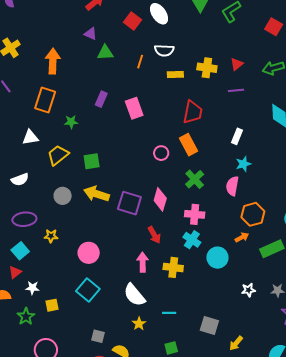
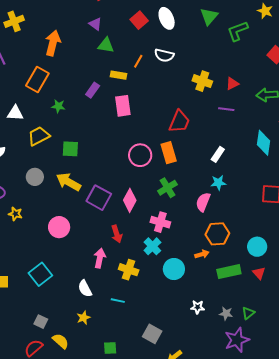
yellow rectangle: (175, 75) -> (118, 75), moved
pink circle: (161, 153) -> (140, 155), size x1.5
pink circle: (89, 253) -> (59, 227), moved
white semicircle: (134, 295) -> (85, 289), size x0.7
cyan line: (169, 313) -> (118, 301), moved

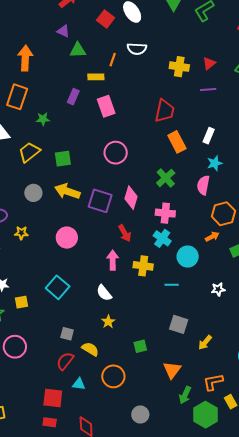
orange rectangle: (169, 153) -> (177, 142), moved
pink circle: (140, 155) -> (116, 153), moved
cyan line: (118, 301) -> (172, 285), moved

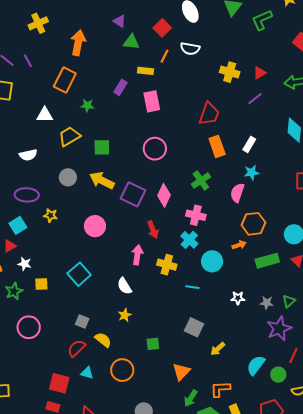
red square: (106, 19) -> (162, 28), moved
purple line: (208, 90) -> (255, 99), turned -42

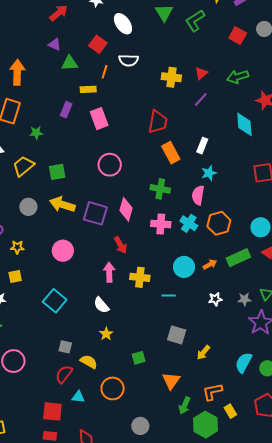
green cross: (201, 181) -> (160, 189), turned -36
cyan cross: (189, 240) -> (189, 223), moved
orange arrow: (239, 245) -> (210, 264), moved
yellow square: (41, 284) -> (15, 276), moved

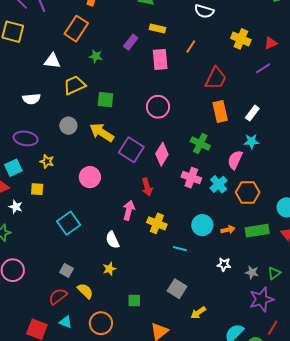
orange line: (105, 72) -> (191, 46), moved

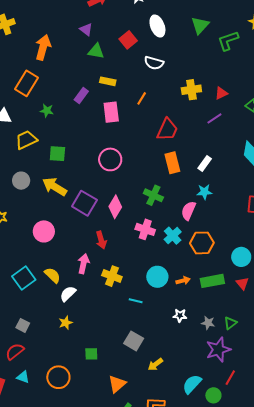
yellow cross: (241, 39) -> (191, 90), turned -30
white semicircle: (112, 240) -> (68, 294), turned 72
yellow semicircle: (85, 291) -> (52, 275), moved

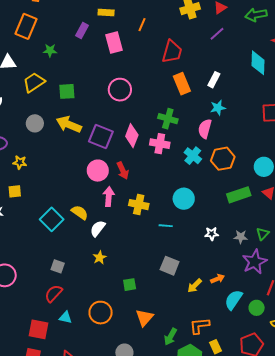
pink cross: (145, 229) -> (160, 144), moved
pink circle: (44, 231) -> (98, 171), moved
orange arrow: (183, 281) -> (218, 279), moved
orange triangle: (117, 384) -> (144, 318), moved

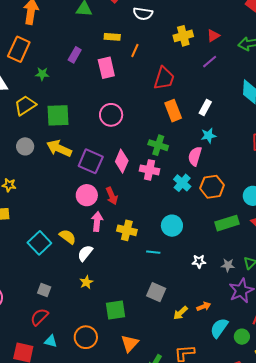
yellow rectangle: (106, 13) -> (112, 37), moved
green square: (67, 91) -> (58, 115), size x1.4
green square: (130, 285) -> (116, 310), size x1.5

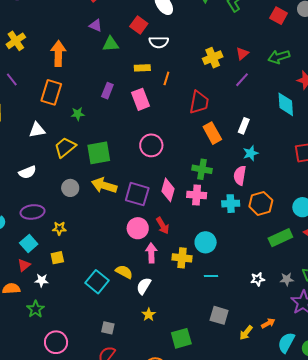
white semicircle: (143, 14) -> (159, 42), moved
cyan cross: (182, 183) -> (231, 204), turned -36
cyan circle: (172, 226) -> (206, 242), moved

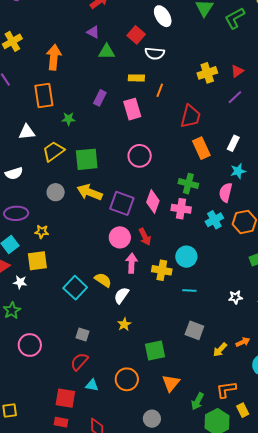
orange rectangle: (51, 92) -> (44, 96), turned -30
cyan cross: (231, 204) -> (214, 220), turned -30
yellow square: (57, 258) -> (37, 261), size x1.5

